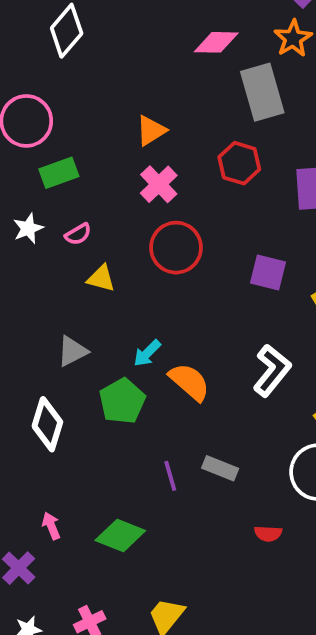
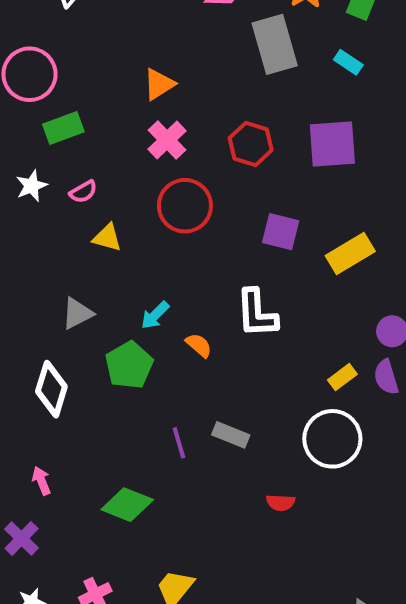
red hexagon: (239, 163) -> (251, 144), moved
white L-shape: (272, 370) -> (257, 313), moved, turned 138
orange semicircle: (189, 382) -> (199, 345), size x0.6
pink arrow: (51, 526) -> (41, 481), moved

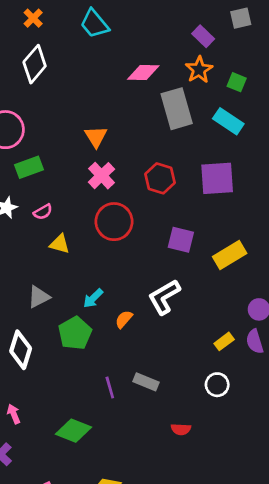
cyan rectangle: (348, 62) -> (228, 121), size x1.5
orange triangle: (159, 84) -> (96, 137), turned -30
white L-shape: (257, 313) -> (164, 297), turned 63
orange semicircle: (199, 345) -> (124, 319), turned -90
white circle: (332, 439) -> (217, 385), size x0.6

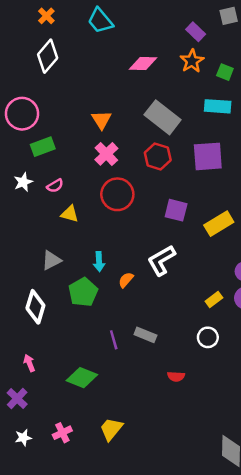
gray rectangle: (177, 109) -> (163, 117), moved, turned -36
cyan rectangle: (228, 121) -> (218, 106), turned -30
cyan arrow: (93, 298) -> (99, 262), turned -48

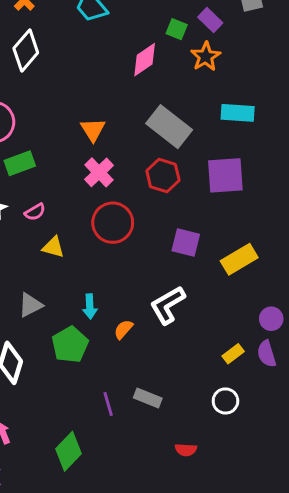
pink diamond: (143, 64) -> (145, 60), turned -36
green square: (225, 72) -> (177, 29), moved
green diamond: (82, 378) -> (68, 451), turned -68

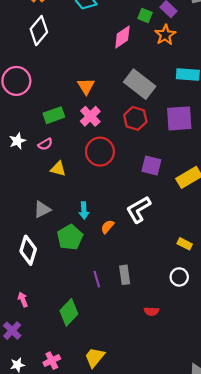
green rectangle: (20, 163) -> (54, 115), moved
yellow rectangle: (233, 354) -> (185, 244), turned 64
gray rectangle: (148, 398) -> (125, 275), turned 60

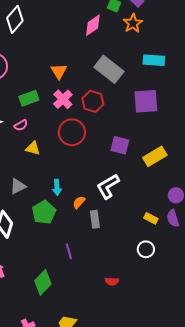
red hexagon: (135, 118) -> (93, 101), moved
gray rectangle: (125, 275) -> (95, 219), moved
red semicircle: (151, 311) -> (112, 281), moved

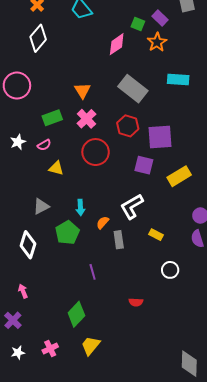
red hexagon: (93, 101) -> (128, 126), moved
purple square: (146, 101) -> (160, 137), moved
yellow rectangle: (151, 218) -> (156, 235), moved
green diamond: (43, 282) -> (76, 314), moved

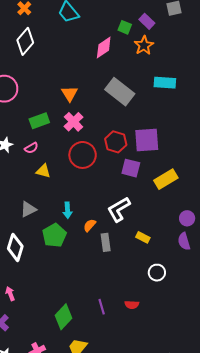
red hexagon: (128, 126) -> (116, 142), moved
purple line: (93, 272) -> (102, 307), moved
red semicircle: (136, 302) -> (132, 305), moved

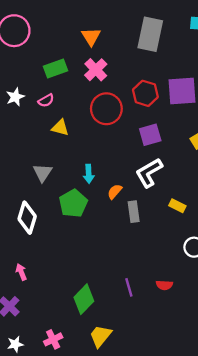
gray rectangle: (120, 92) -> (150, 34), turned 64
purple square: (131, 168) -> (150, 135), moved, turned -30
gray triangle: (28, 209) -> (42, 173), turned -30

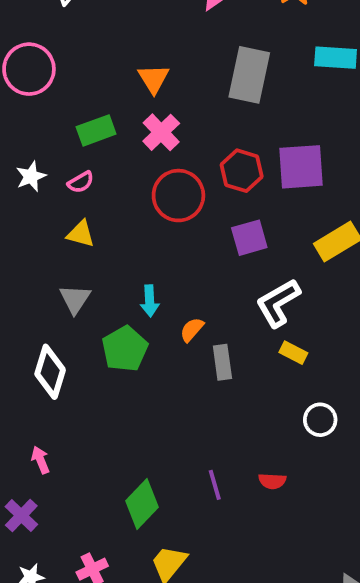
yellow triangle: (60, 128) -> (81, 234), moved
white L-shape: (149, 173) -> (278, 303), moved

